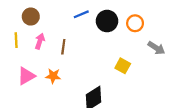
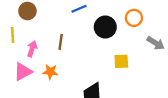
black circle: (107, 21) -> (105, 27), moved
pink arrow: (40, 41) -> (32, 49), moved
yellow square: (123, 66) -> (121, 61), turned -32

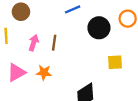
pink arrow: (32, 49) -> (34, 43), moved

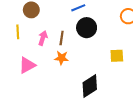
black circle: (99, 28) -> (87, 28), moved
orange star: (44, 73) -> (62, 58), moved

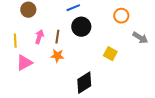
yellow line: (18, 32) -> (15, 41), moved
yellow square: (117, 56) -> (110, 54), turned 32

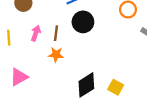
yellow square: (110, 54) -> (116, 87), moved
pink triangle: (24, 63) -> (19, 77), moved

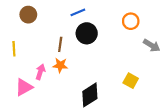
pink arrow: (36, 33) -> (40, 72), moved
yellow square: (116, 87) -> (131, 81), moved

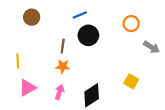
yellow line: (14, 49) -> (18, 61), moved
pink arrow: (40, 72) -> (59, 92), moved

